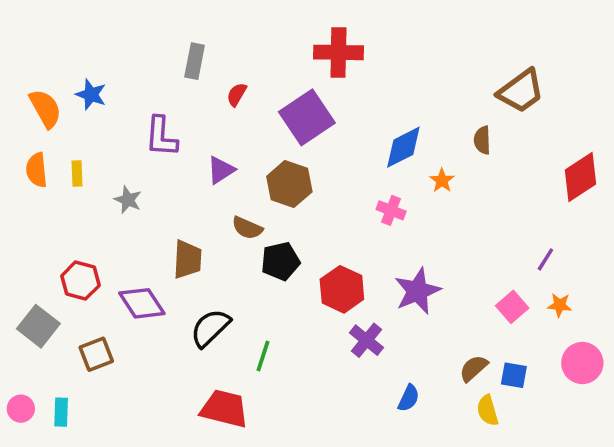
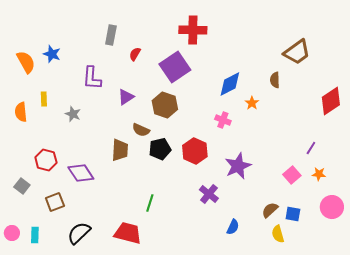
orange semicircle: (37, 170) -> (21, 112), moved
brown trapezoid: (188, 259) -> (120, 150), moved
red hexagon: (342, 289) -> (195, 151), moved
gray square: (38, 326) -> (22, 186), size x0.7
black semicircle: (210, 328) -> (79, 233), moved

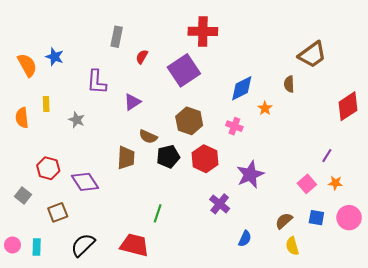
brown hexagon: (165, 105) -> (189, 121), moved
blue square: (293, 214) -> (316, 218), moved

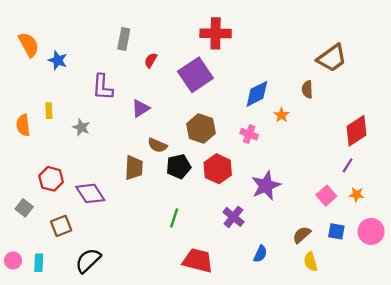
orange semicircle: (27, 65) -> (29, 45), moved
red diamond: (348, 106) -> (357, 131), moved
green line: (158, 213) -> (174, 218), moved
red trapezoid: (134, 245) -> (198, 261), moved

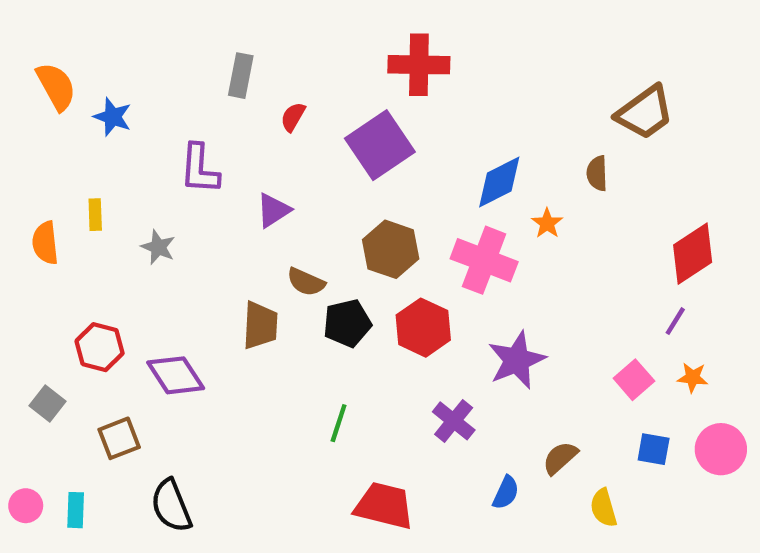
pink cross: (249, 134) -> (484, 260), size x1.8
brown semicircle: (302, 235) -> (560, 458), moved
black semicircle: (88, 261) -> (171, 506), turned -68

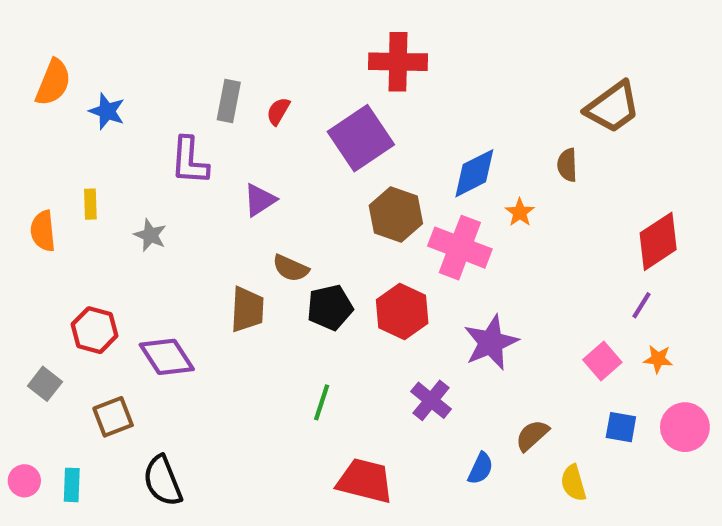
gray rectangle: (241, 76) -> (229, 101), moved
orange semicircle: (56, 86) -> (53, 82), turned 51
brown hexagon: (391, 249) -> (396, 214), moved

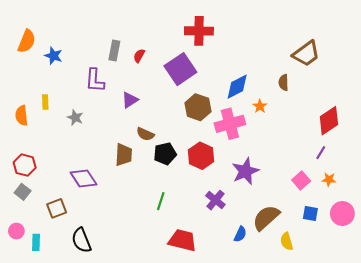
pink cross: (460, 248) -> (230, 124), turned -36
red hexagon: (95, 330) -> (25, 165), moved
brown semicircle: (532, 435) -> (266, 218), size x1.6
pink circle: (24, 481) -> (16, 231), moved

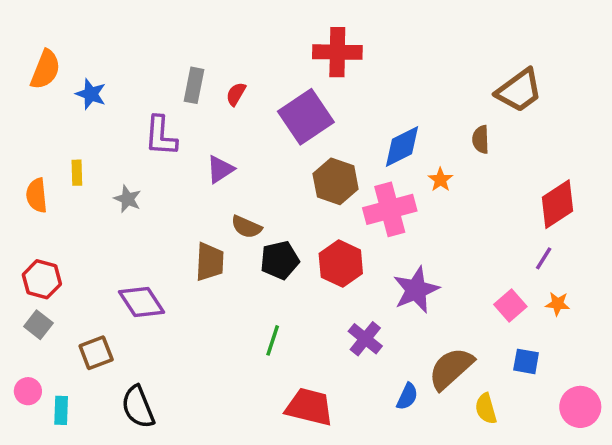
pink circle: (342, 214) -> (580, 407), moved

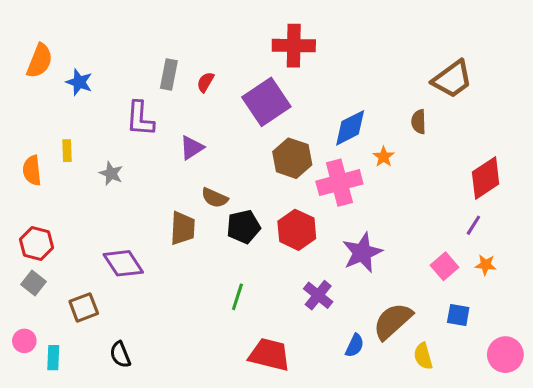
black semicircle: (138, 407) -> (120, 355), size x0.7

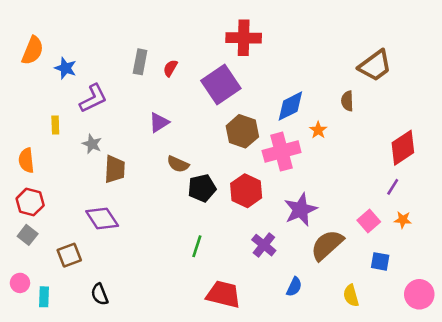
purple L-shape: (140, 119) -> (93, 98), moved, turned -120
orange semicircle: (32, 170) -> (26, 160), moved
brown trapezoid: (183, 228) -> (115, 169), moved
brown semicircle: (393, 321) -> (327, 245), moved

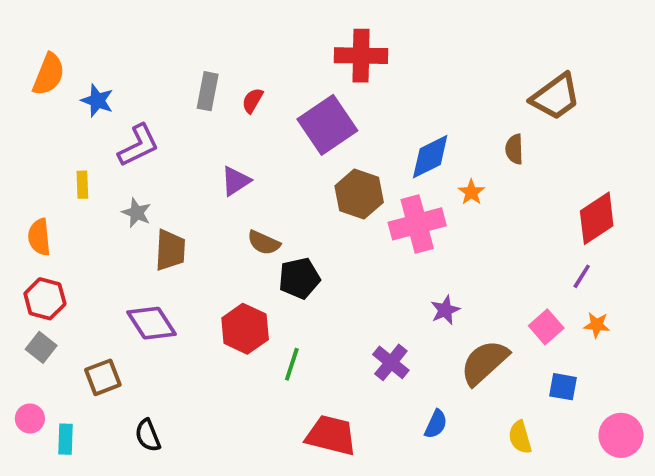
red hexagon: (246, 191) -> (245, 329), moved
purple star: (300, 210) -> (445, 310), size x0.6

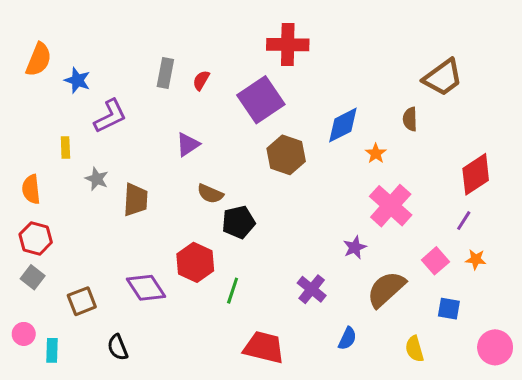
gray star: (137, 213) -> (97, 179), moved
pink cross: (417, 224) -> (391, 206), moved, turned -33
purple diamond: (152, 323) -> (146, 288), moved

